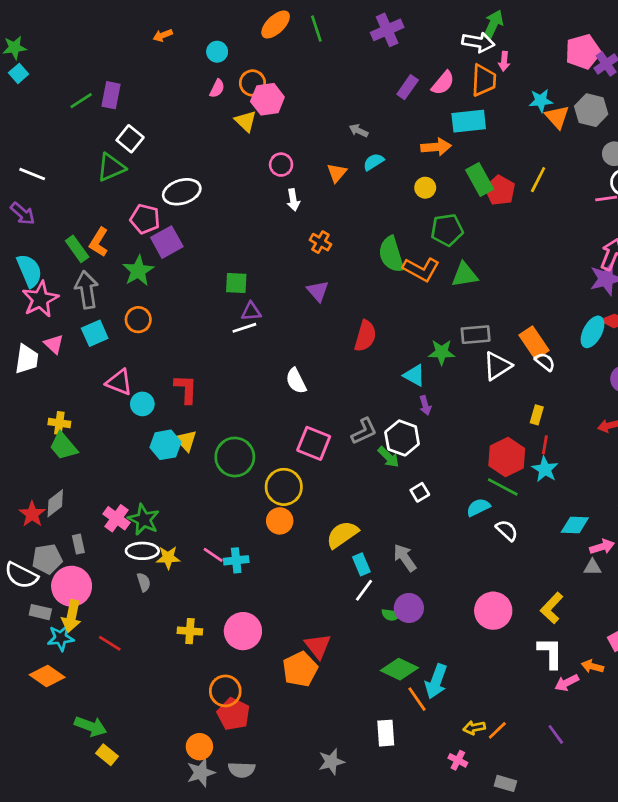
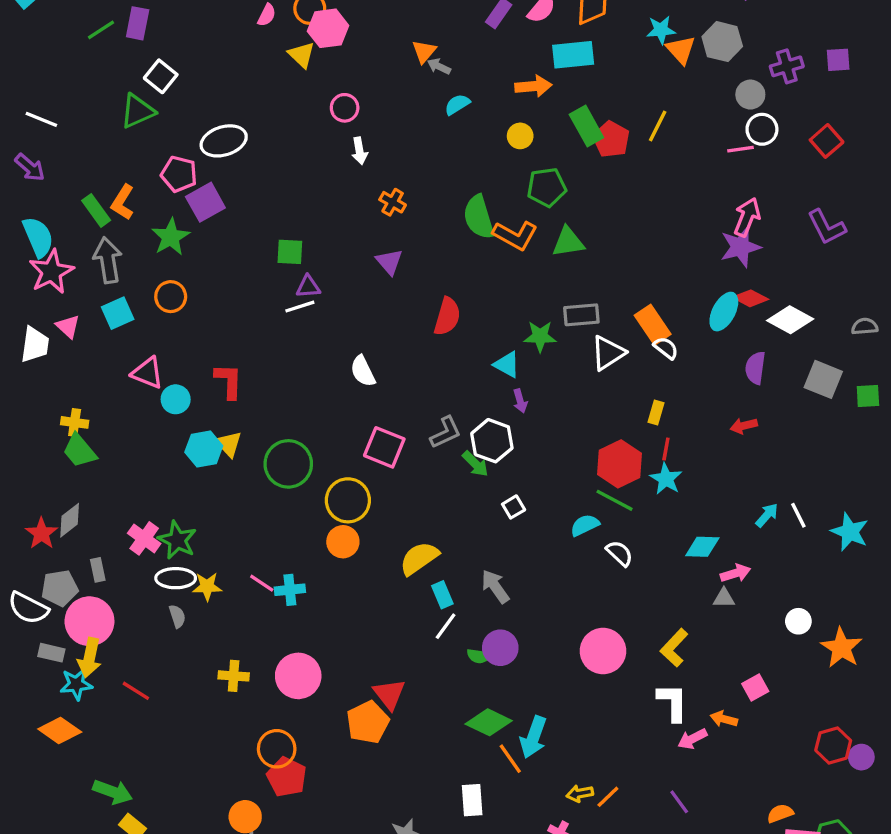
orange triangle: (337, 173) -> (424, 51), moved

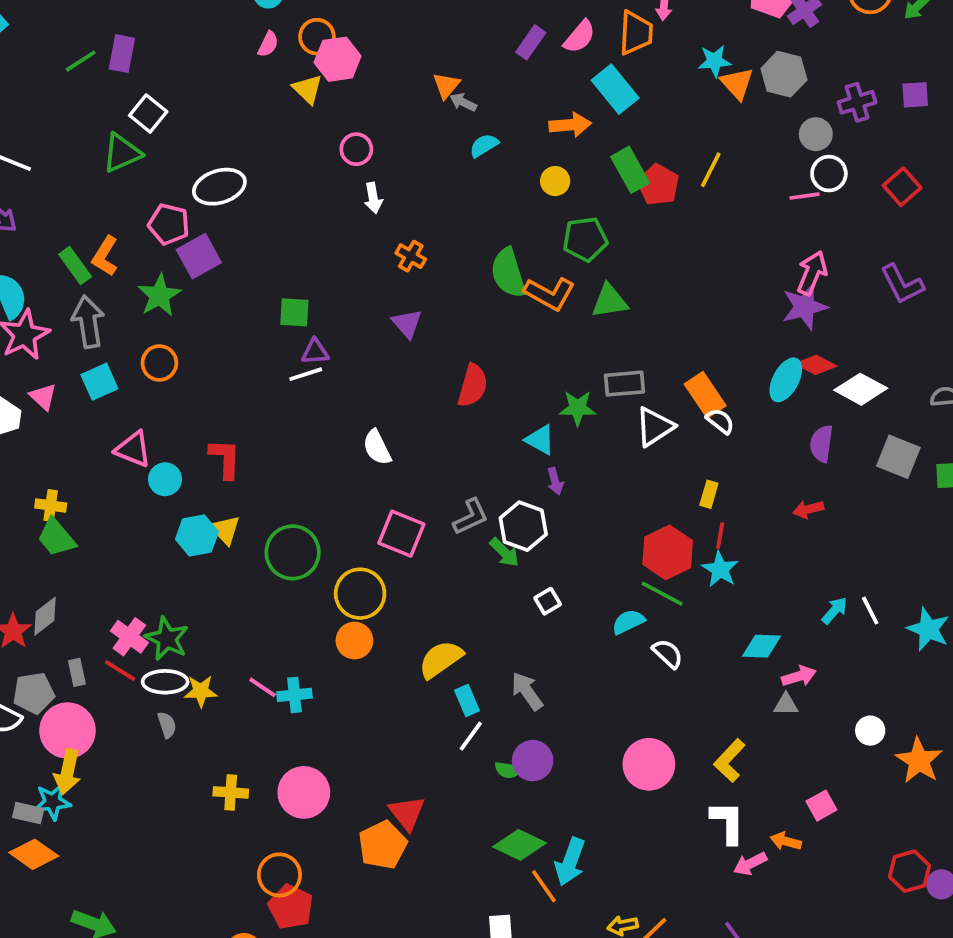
cyan rectangle: (573, 55) -> (615, 89), turned 57
gray rectangle: (51, 653) -> (28, 813), moved
red line: (136, 691) -> (120, 671), moved

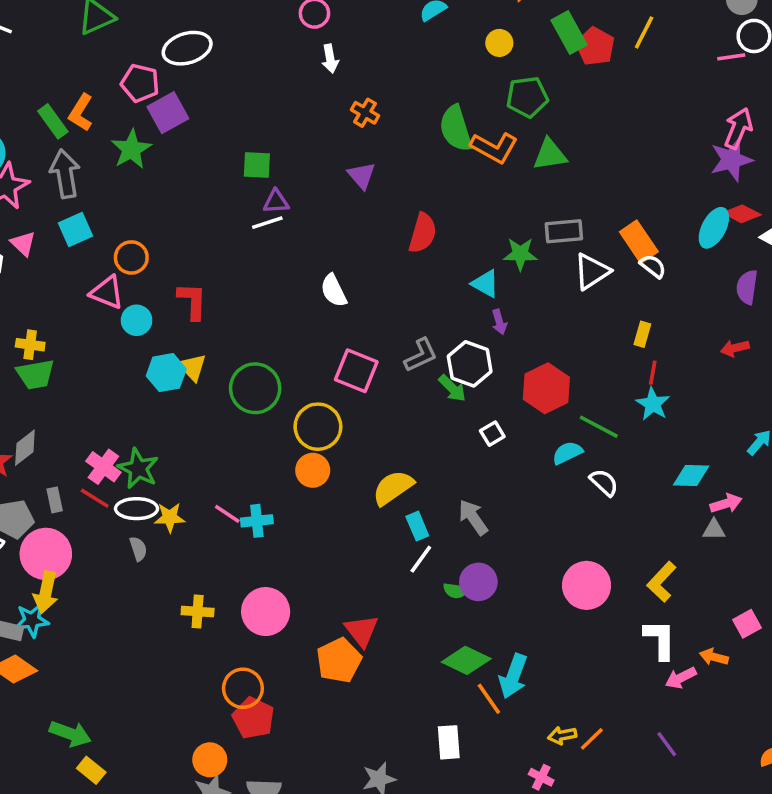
orange circle: (159, 363) -> (131, 257), moved
green trapezoid: (56, 537) -> (35, 374), turned -60
red hexagon: (668, 552) -> (546, 388), moved

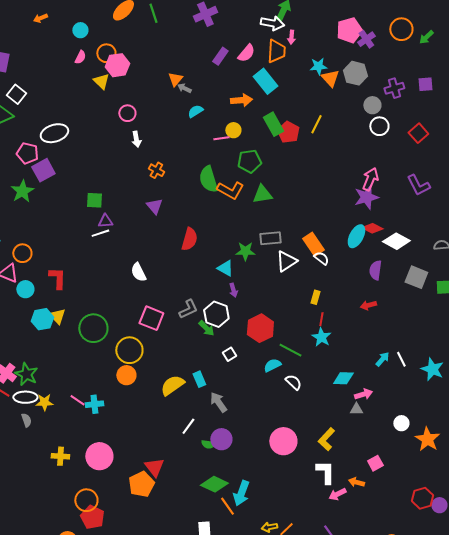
pink line: (731, 57) -> (221, 138), moved
cyan rectangle: (417, 526) -> (199, 379), moved

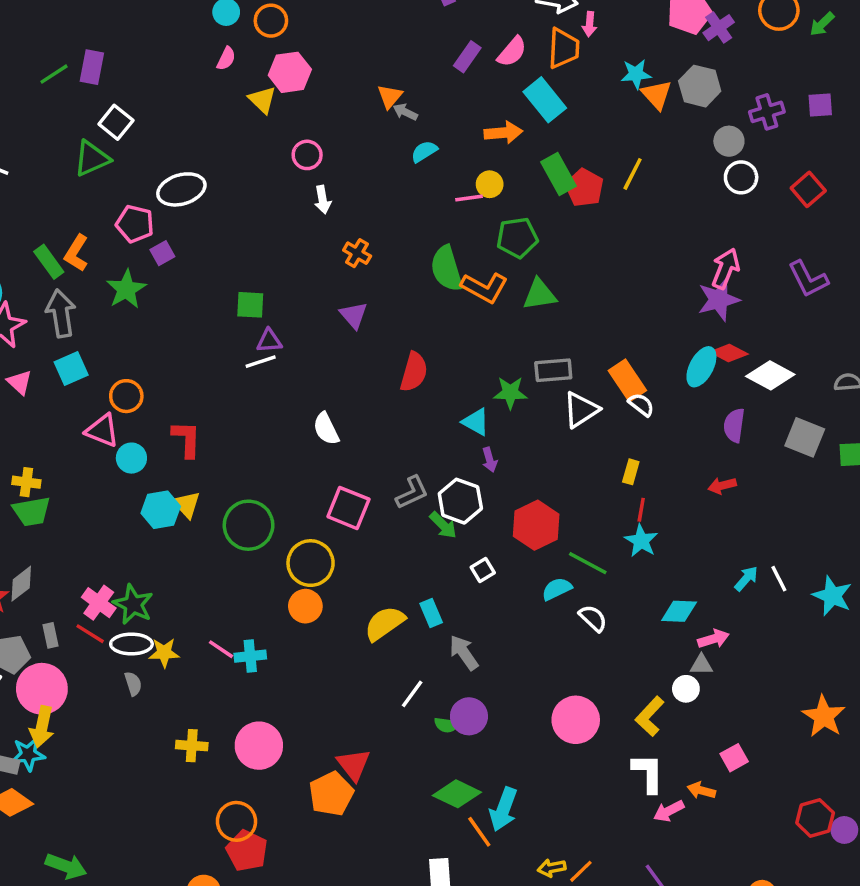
orange circle: (106, 53) -> (271, 21), moved
purple square: (43, 170) -> (162, 253), size x0.6
white circle: (401, 423) -> (686, 689), moved

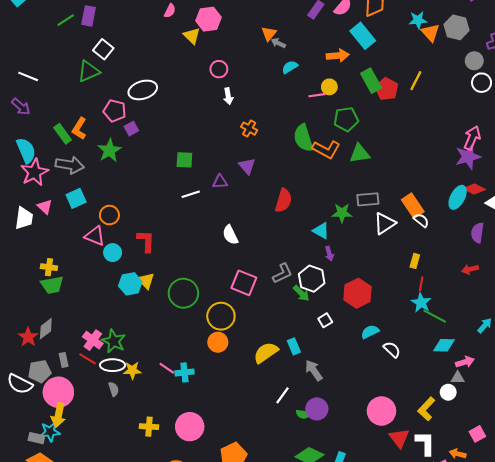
gray arrow: (61, 313) -> (70, 165), turned 108
purple triangle: (269, 341) -> (220, 182), moved
green line: (588, 563) -> (435, 316), moved
red triangle: (354, 765) -> (399, 438), moved

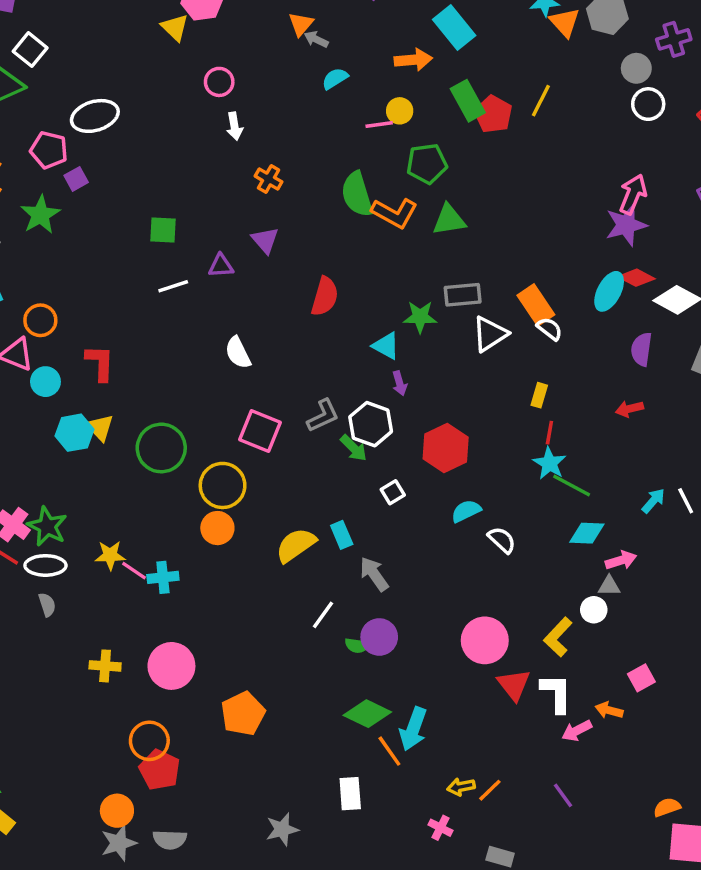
yellow star: (132, 370) -> (110, 555), moved

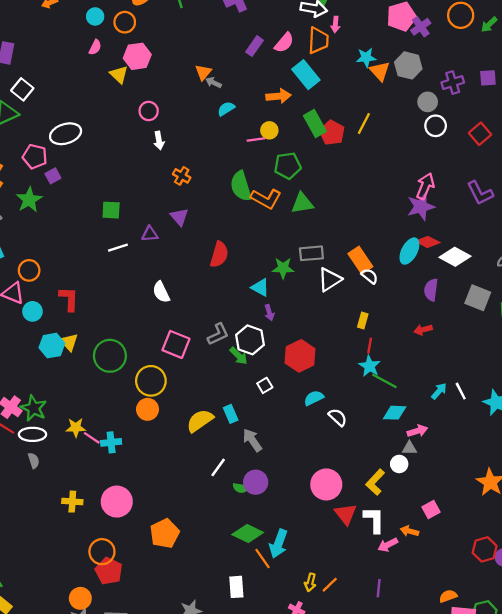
yellow arrow: (461, 787) -> (310, 582), turned -66
purple line: (563, 795) -> (379, 588), turned 42

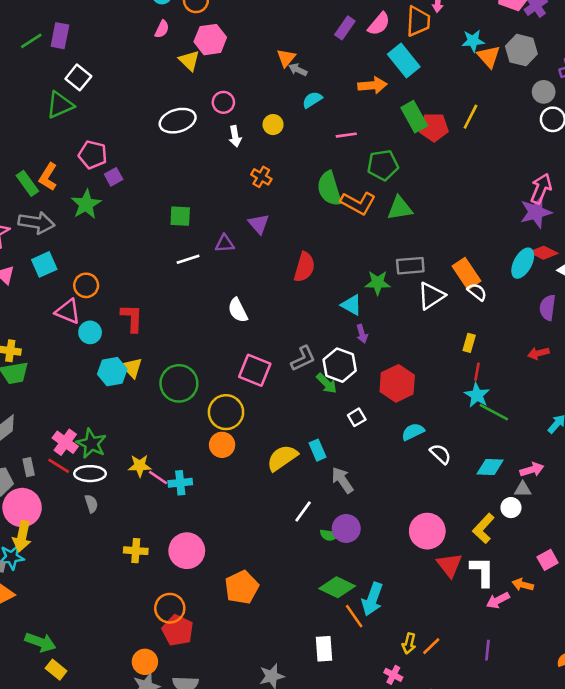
yellow circle: (269, 130) -> (273, 125), moved
red pentagon: (332, 133) -> (434, 127), turned -30
white ellipse: (66, 134) -> (178, 121), moved
cyan diamond: (395, 413) -> (490, 467), moved

